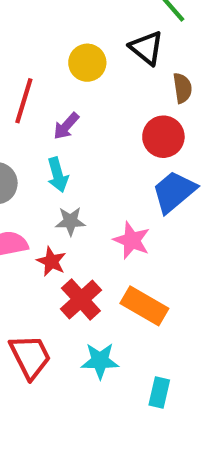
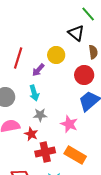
yellow circle: (87, 63) -> (56, 55), moved
red cross: (81, 299) -> (45, 152), turned 30

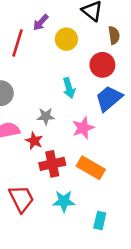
purple arrow: (38, 70) -> (41, 22), moved
cyan arrow: (34, 93) -> (69, 88), moved
pink star: (69, 124) -> (83, 128), turned 30

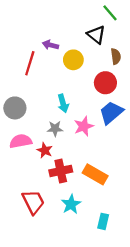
purple arrow: (41, 22) -> (50, 45), turned 63
cyan arrow: (69, 88) -> (63, 103), moved
pink star: (83, 128) -> (84, 126), moved
cyan star: (64, 201) -> (71, 204), turned -30

